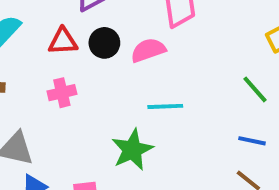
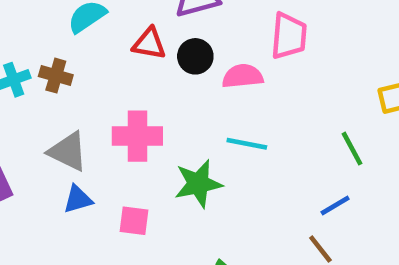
pink cross: (62, 93) -> (137, 136), moved, size x1.5
blue line: (252, 141) -> (335, 205), turned -56

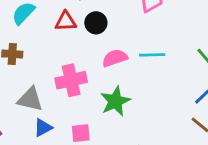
pink semicircle: (243, 76) -> (115, 58), moved
cyan line: (247, 144) -> (152, 55), moved

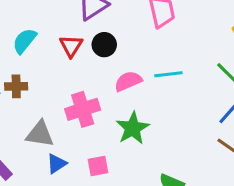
red triangle: (66, 21) -> (71, 46), turned -50

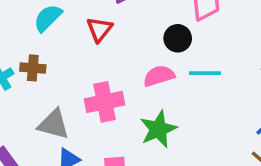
black circle: (104, 45) -> (178, 38), moved

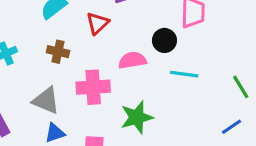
brown cross: (33, 68) -> (58, 52), moved
pink semicircle: (159, 76) -> (132, 60), moved

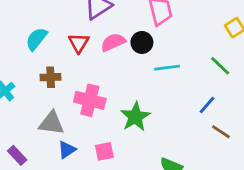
pink semicircle: (132, 60) -> (113, 42), moved
pink cross: (93, 87) -> (90, 100), turned 32
blue line: (231, 127) -> (207, 105), moved

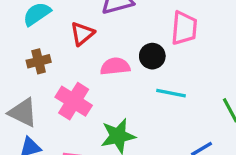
pink semicircle: (113, 42) -> (115, 66), moved
brown cross: (51, 77) -> (39, 61), turned -30

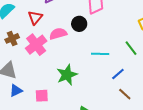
cyan line: (171, 93) -> (100, 54), moved
pink cross: (74, 101) -> (36, 45), moved, turned 30

